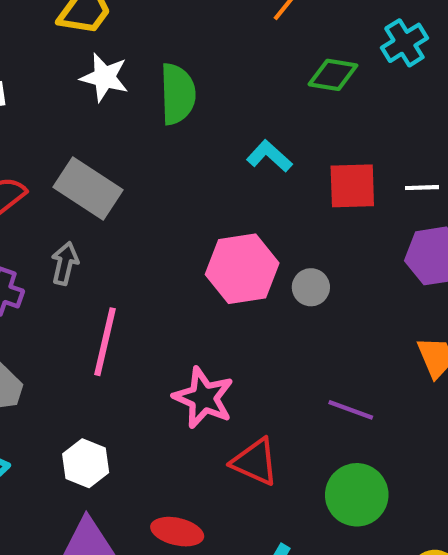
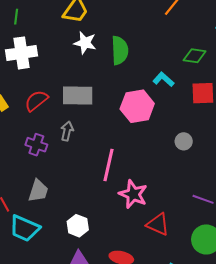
green diamond: (333, 75) -> (195, 56), moved
gray rectangle: (88, 189) -> (78, 96), turned -32
pink hexagon: (242, 269) -> (137, 106), moved
pink line: (105, 342) -> (108, 165), moved

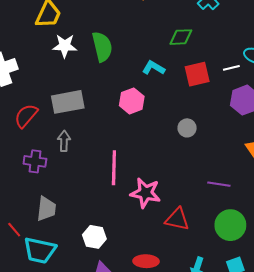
pink hexagon: (137, 106) -> (132, 101), size x0.7

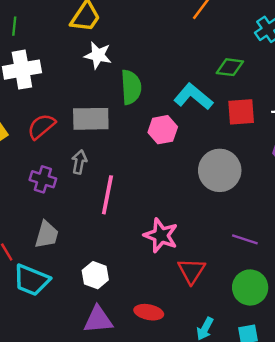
green semicircle: (102, 47) -> (131, 87), moved
cyan L-shape: (153, 68) -> (193, 97), size x1.5
gray circle: (187, 128) -> (220, 170), size x2.0
pink line: (114, 168) -> (107, 195), moved
red triangle: (177, 219) -> (191, 271), turned 40

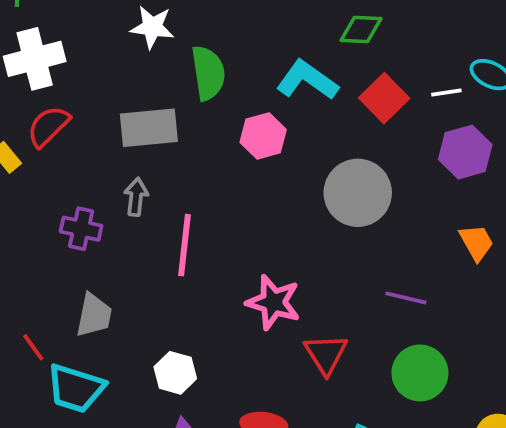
red square: (241, 112) -> (384, 98), turned -36
red semicircle: (41, 126) -> (48, 126), moved

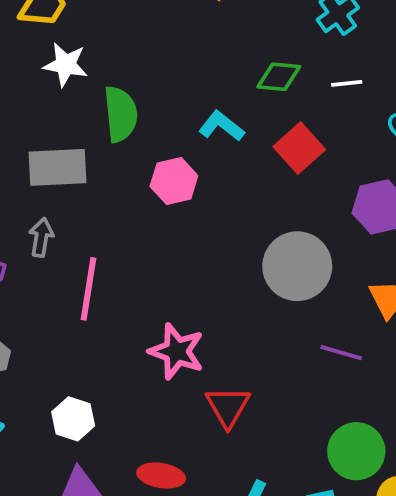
cyan L-shape: (307, 80) -> (221, 126), size x0.7
white line: (446, 93) -> (347, 83), moved
gray circle: (358, 193) -> (297, 266), moved
purple line: (406, 298) -> (341, 353), moved
green circle: (420, 373) -> (356, 451), moved

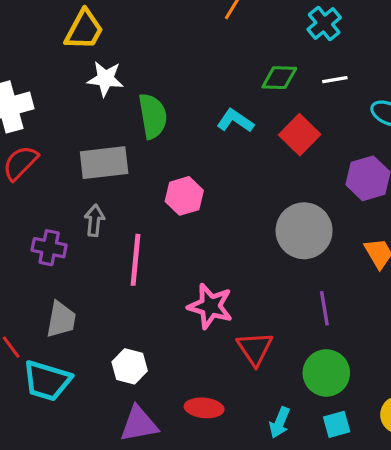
pink hexagon: (174, 181) -> (184, 196), moved
purple line: (341, 353) -> (324, 308), moved, turned 68
green circle: (356, 451) -> (326, 373), moved

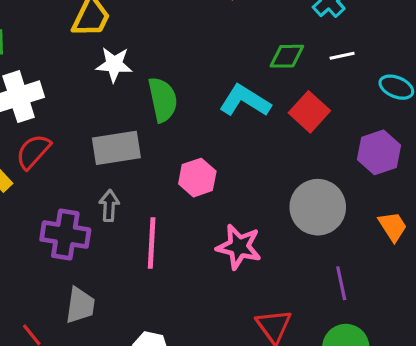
cyan L-shape: (235, 121) -> (245, 101), size x1.4
purple cross: (49, 248) -> (65, 235), size x1.4
pink star: (210, 306) -> (239, 247), moved

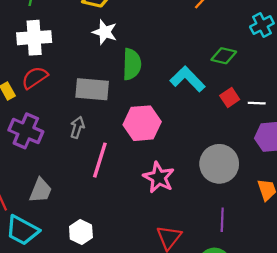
white line: (342, 56) -> (257, 103), moved
red square: (309, 112) -> (230, 98), size x0.7
pink hexagon: (197, 178) -> (142, 123), size x1.4
purple cross: (65, 235) -> (26, 131), moved

